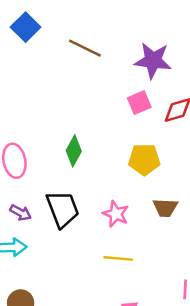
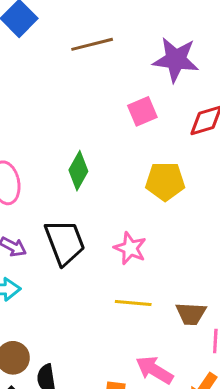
brown line: (85, 48) -> (92, 44), turned -40
pink square: (139, 103) -> (142, 111), moved
brown trapezoid: (165, 208) -> (191, 314), moved

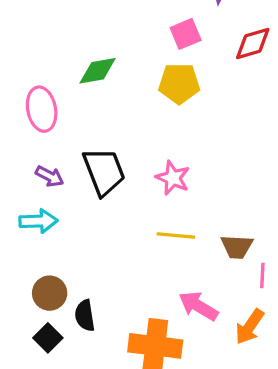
green diamond: (78, 171) -> (98, 71), moved, turned 51
yellow pentagon: (165, 181) -> (179, 84), moved

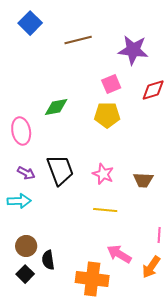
brown trapezoid: (237, 247) -> (143, 180), moved

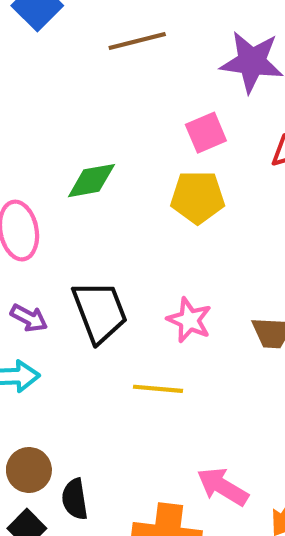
yellow line: (105, 210) -> (158, 389), moved

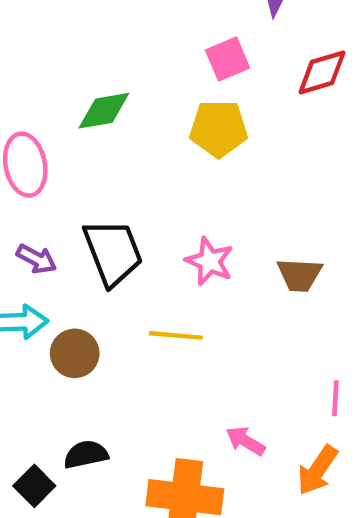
brown circle: (29, 470) -> (75, 353), moved
pink arrow: (223, 487) -> (245, 441), size x0.7
black semicircle: (75, 499) -> (86, 455), turned 87

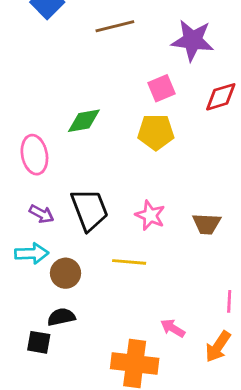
black semicircle: (86, 455) -> (61, 317), moved
black square: (34, 486) -> (39, 342), moved, turned -35

